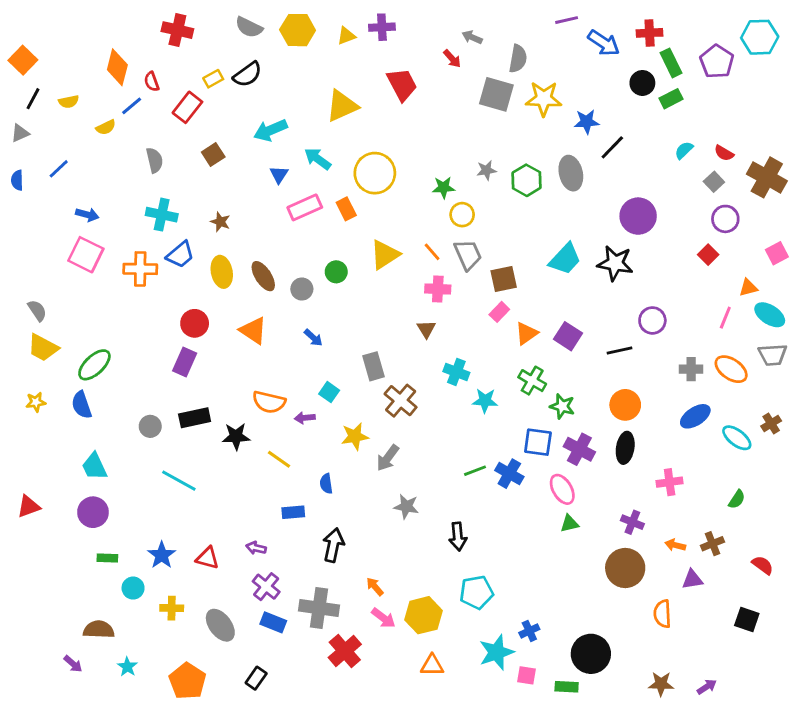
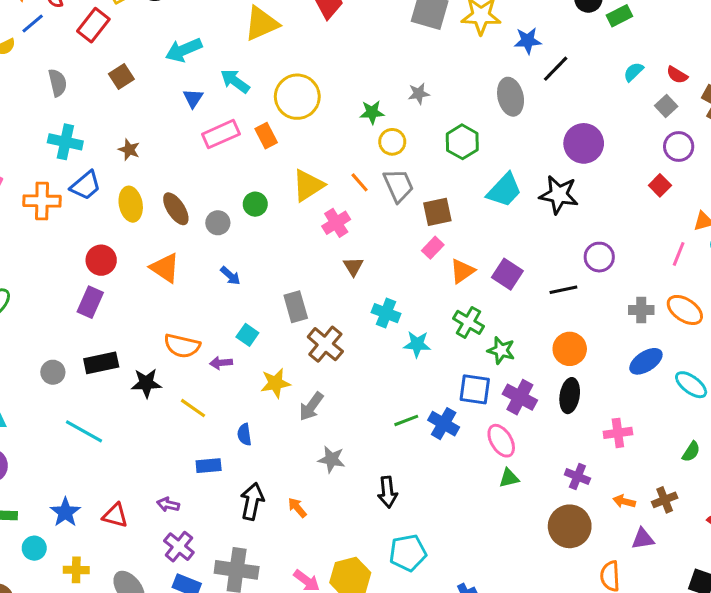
green hexagon: (526, 180) -> (462, 142), moved
pink cross: (438, 289) -> (336, 223), moved, turned -35
orange arrow: (375, 587) -> (297, 508), moved

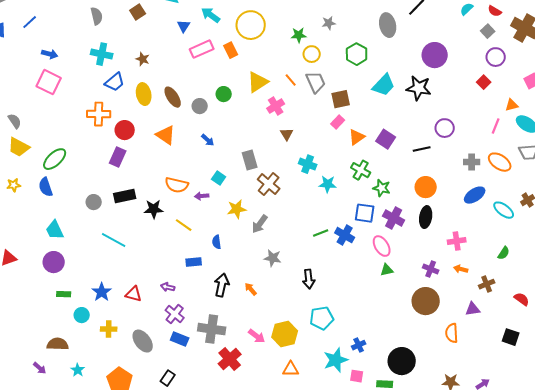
orange cross: (42, 201) -> (99, 114), moved
orange arrow: (624, 501) -> (461, 269), moved

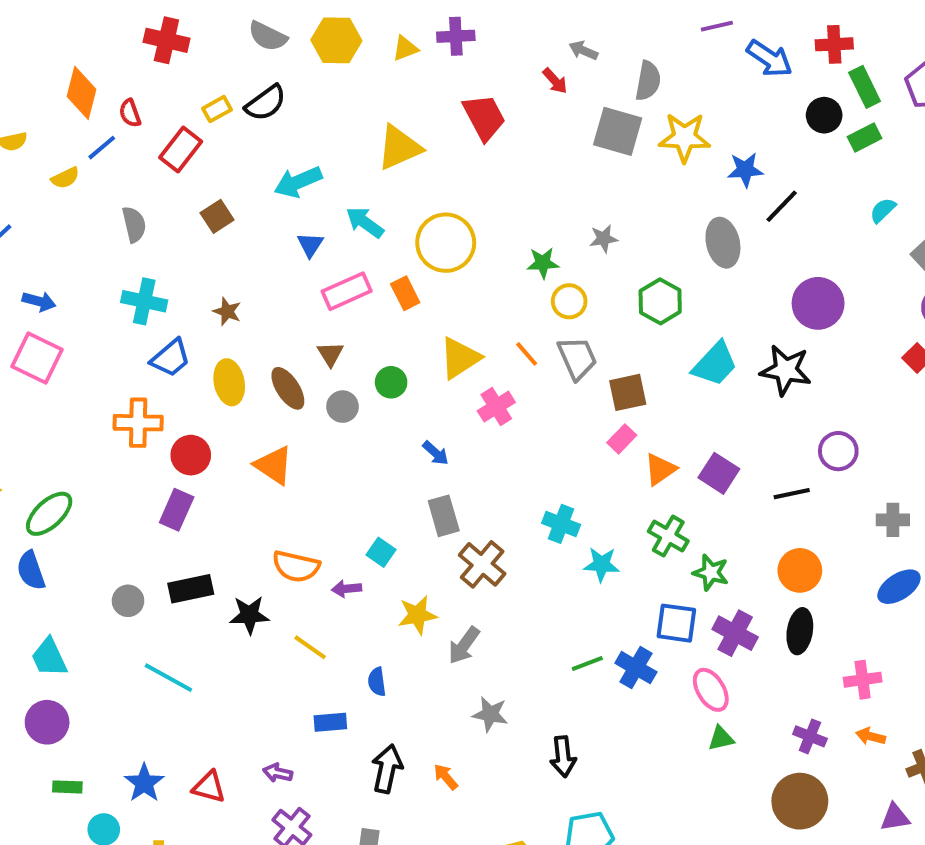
brown triangle: (287, 134) -> (330, 354), moved
blue arrow: (208, 140) -> (436, 453), moved

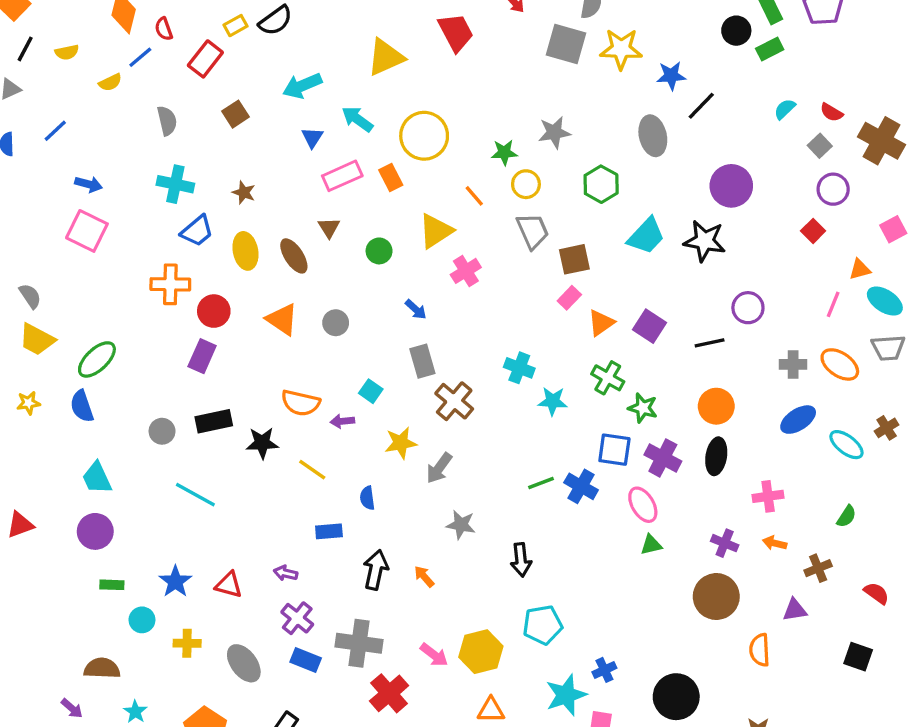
gray star: (604, 239) -> (554, 132), size x1.4
orange line: (527, 354) -> (474, 196), moved
gray circle: (343, 407) -> (336, 323), moved

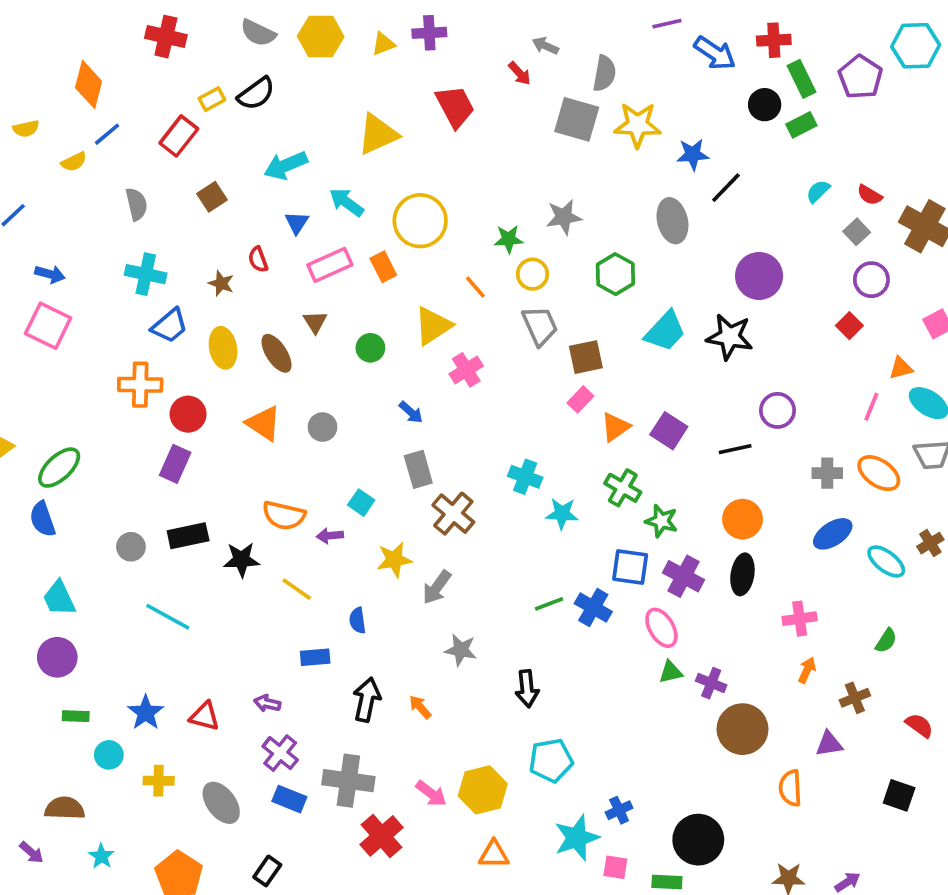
red semicircle: (164, 29) -> (258, 259), moved
purple cross: (725, 543) -> (711, 683), moved
orange arrow: (775, 543) -> (807, 670), turned 100

